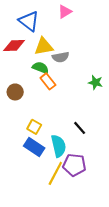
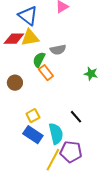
yellow triangle: (44, 47) -> (30, 38), moved
green semicircle: (40, 68) -> (39, 60), turned -84
yellow square: (34, 127) -> (33, 116), turned 32

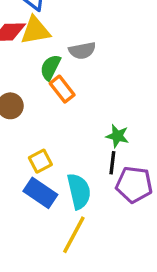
green star: (91, 74) -> (117, 136), moved
black line: (76, 117) -> (112, 163), turned 48
purple pentagon: (71, 152) -> (134, 185), moved

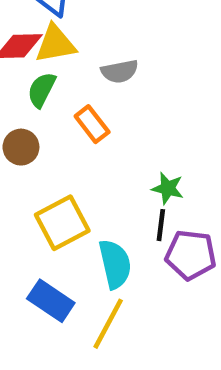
green semicircle: (50, 67) -> (42, 90), moved
yellow square: (40, 161) -> (62, 223), size x1.6
blue rectangle: (40, 193) -> (51, 301), moved

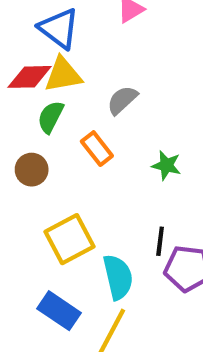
gray semicircle: (120, 71) -> (122, 100), turned 148
green star: (168, 188) -> (166, 165), moved

